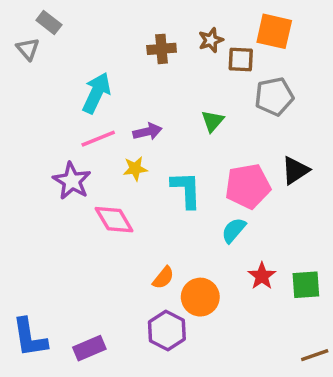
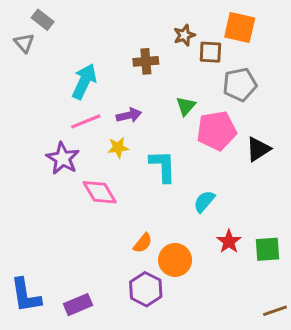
brown cross: (162, 49) -> (146, 61), moved
pink pentagon: (248, 186) -> (217, 131), moved

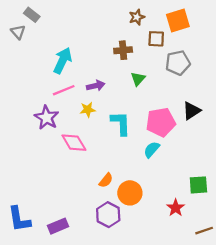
orange square: (240, 28) -> (178, 21), turned -30
brown star: (184, 35) -> (137, 17), moved
brown cross: (146, 61) -> (123, 50), moved
pink pentagon: (217, 131) -> (161, 122), moved
red star: (229, 241) -> (176, 208), moved

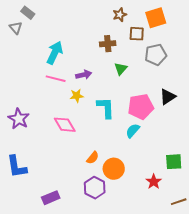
pink line: (64, 90) -> (56, 79), turned 36
purple star: (47, 118) -> (19, 119), moved
blue L-shape: (19, 219) -> (17, 167), moved

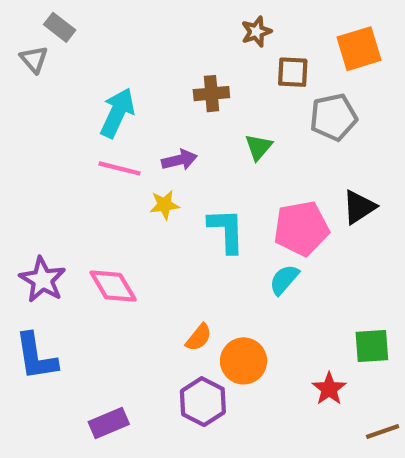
orange square: (156, 18) -> (359, 49), moved
brown cross: (108, 44) -> (211, 94), moved
purple star: (19, 119) -> (42, 280), moved
pink diamond: (65, 125) -> (113, 286), moved

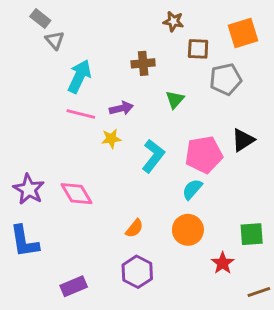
brown star: (256, 32) -> (173, 21), turned 30
gray triangle: (34, 59) -> (55, 40), moved
cyan L-shape: (226, 230) -> (153, 156), turned 40
orange circle: (244, 361) -> (188, 230), moved

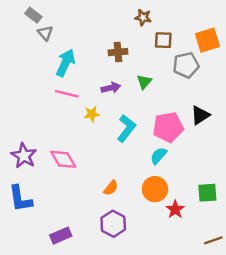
orange square: (243, 33) -> (207, 40), moved
purple arrow: (121, 108) -> (111, 88), moved
red star: (223, 263) -> (175, 209), moved

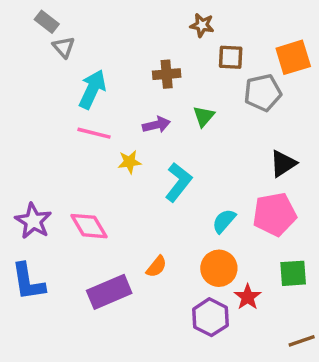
pink pentagon: (168, 127) -> (275, 214), moved
purple hexagon: (113, 224) -> (210, 317), moved
purple rectangle: (61, 236) -> (109, 292), moved, size x1.4

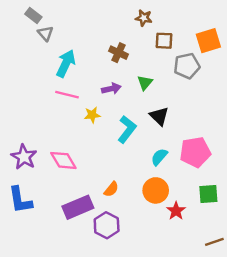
brown cross: (167, 74) -> (119, 53), turned 30
black triangle: (283, 164) -> (159, 116), moved, turned -42
purple hexagon: (210, 317) -> (107, 225), moved

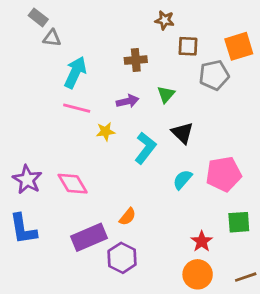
gray triangle: (45, 33) -> (52, 38), turned -42
brown cross: (119, 53) -> (136, 60), turned -30
orange circle: (156, 190) -> (198, 274), moved

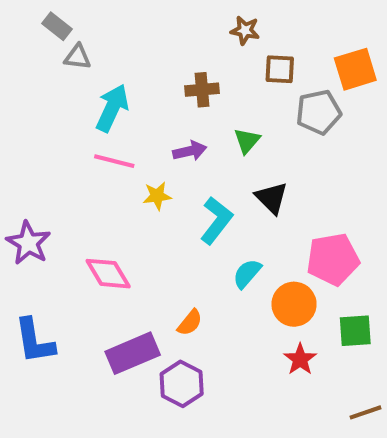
purple star: (27, 180) -> (28, 243), moved
cyan semicircle: (182, 180) -> (247, 274), moved
orange circle: (198, 274) -> (294, 304), moved

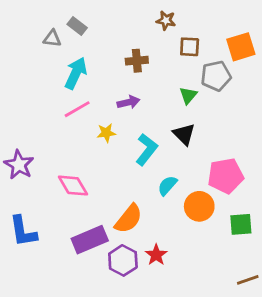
gray rectangle: (57, 26) -> (77, 26), moved
green triangle: (247, 141) -> (188, 95), moved
pink line: (114, 161) -> (77, 109), turned -44
orange semicircle: (190, 323) -> (128, 219), size x1.6
red star: (300, 359) -> (156, 255), moved

